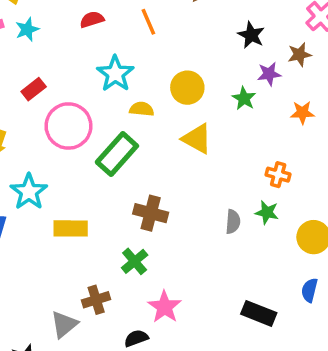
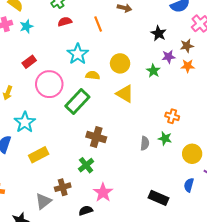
orange star: (302, 113) -> (188, 66), moved
yellow rectangle: (71, 228) -> (39, 155), moved, turned -30

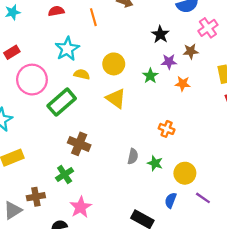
orange star: (188, 66) -> (183, 84), moved
green star: (165, 138) -> (155, 163), moved
blue semicircle: (189, 185) -> (171, 200), moved

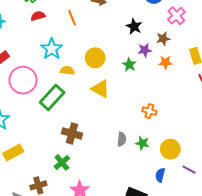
orange star: (183, 84) -> (165, 62), moved

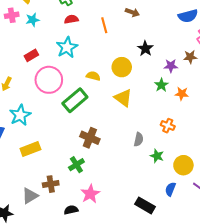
black star: (134, 26) -> (145, 49), moved
cyan star: (52, 49) -> (67, 47), moved
orange star: (165, 62) -> (182, 94), moved
green star: (129, 65) -> (161, 85), moved
gray semicircle: (122, 139) -> (139, 139), moved

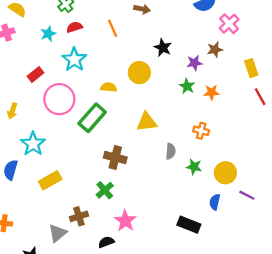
cyan star: (33, 20) -> (48, 34), moved
yellow triangle: (123, 98) -> (147, 122), moved, turned -36

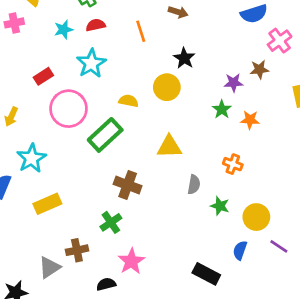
black star: (163, 48) -> (184, 58), moved

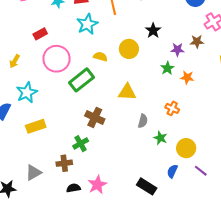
black star: (184, 58) -> (153, 31), moved
cyan star: (91, 63) -> (87, 24), moved
brown cross: (77, 250) -> (64, 163), moved
pink star: (131, 261) -> (97, 185), moved

